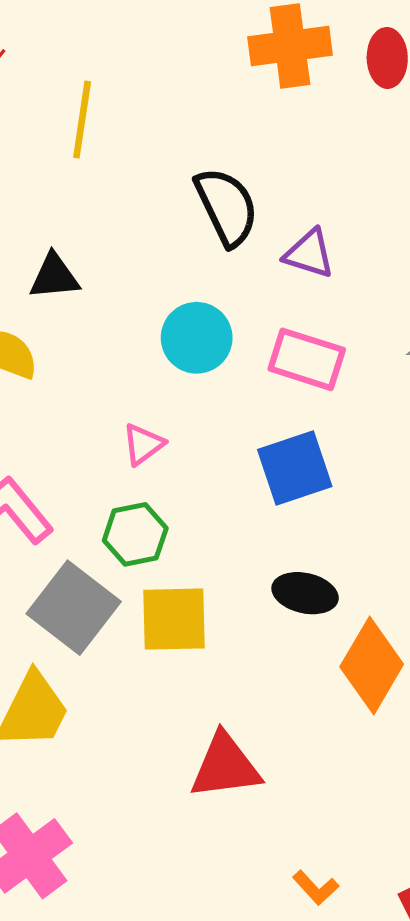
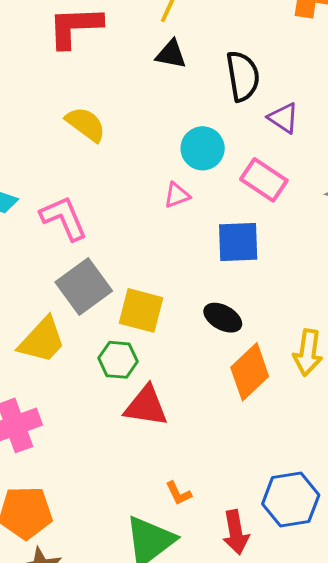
black triangle: (54, 277) -> (171, 54), moved
pink triangle: (143, 444) -> (177, 195), moved
green hexagon: (135, 534) -> (118, 360), moved

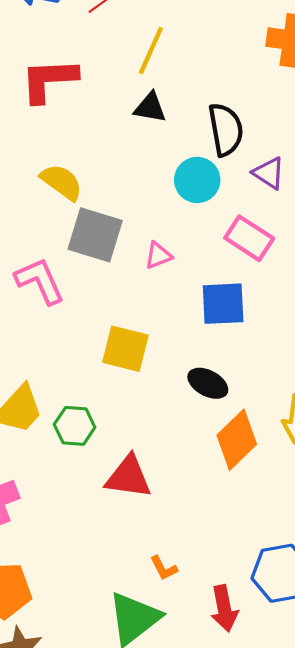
cyan circle: (203, 148) -> (197, 180), moved
gray square: (84, 286) -> (95, 235), moved, turned -36
yellow square: (141, 310) -> (125, 349), moved
green hexagon: (118, 360) -> (75, 426), moved

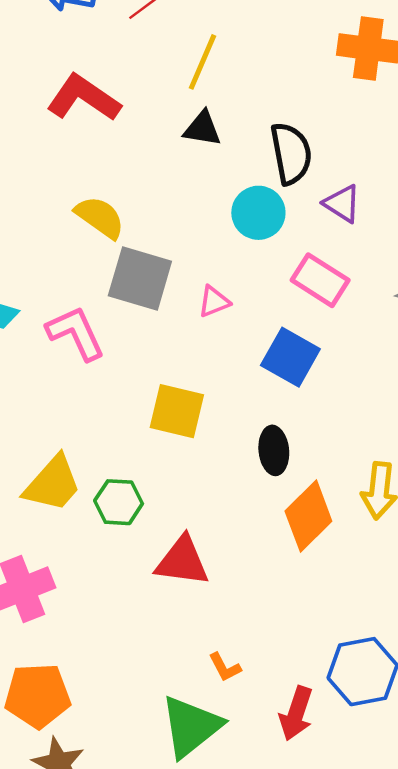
red L-shape: (49, 80) -> (84, 98), turned 38
blue square: (223, 304) -> (290, 357), turned 33
black ellipse: (208, 383) -> (274, 450), turned 57
red arrow: (224, 608) -> (296, 714), turned 30

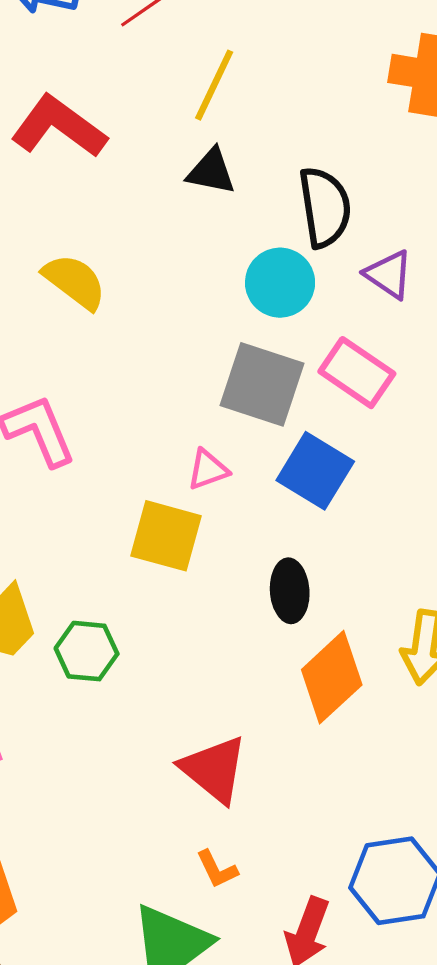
gray square: (140, 279) -> (262, 384), moved
pink triangle: (214, 302) -> (208, 470), moved
red triangle: (182, 561) -> (214, 769), moved, turned 30

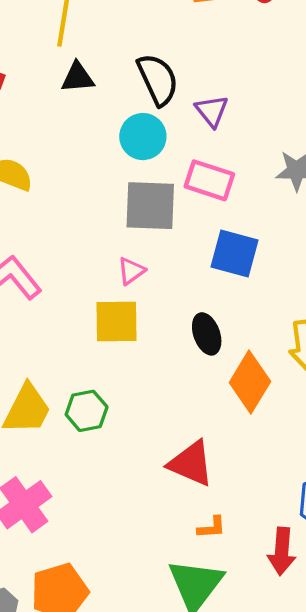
purple triangle: (389, 274) -> (212, 111), turned 33
blue square: (315, 471) -> (234, 254), moved
orange L-shape: (217, 869) -> (212, 528), turned -52

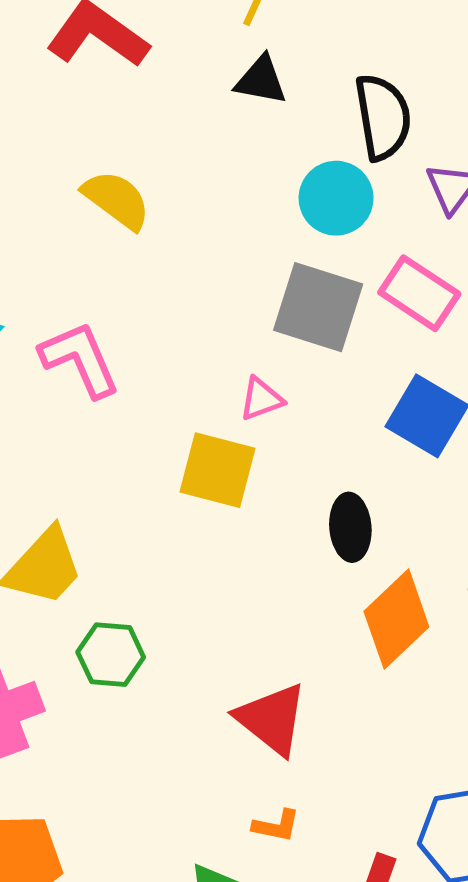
green hexagon: (87, 411) -> (111, 655), moved

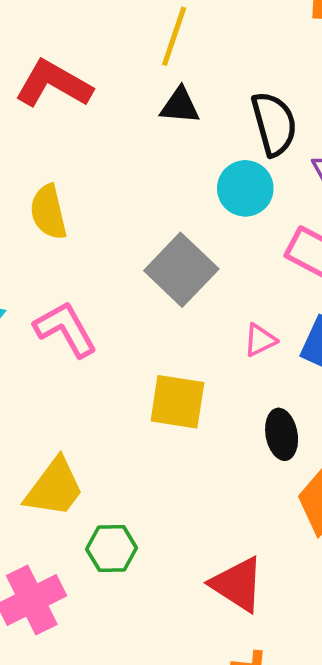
yellow semicircle: (117, 200) -> (48, 212), moved, turned -134
gray square: (318, 307) -> (181, 270), moved, turned 32
pink triangle: (261, 399) -> (260, 340), moved

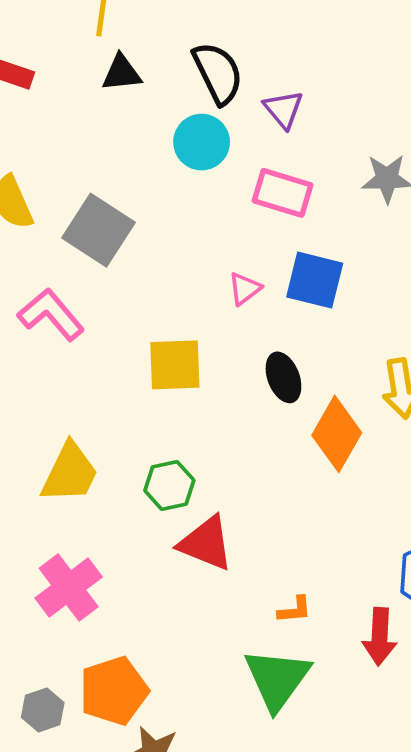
gray square: (181, 270) -> (99, 230), moved
green hexagon: (112, 549) -> (169, 485), moved
red triangle: (237, 584) -> (206, 543), moved

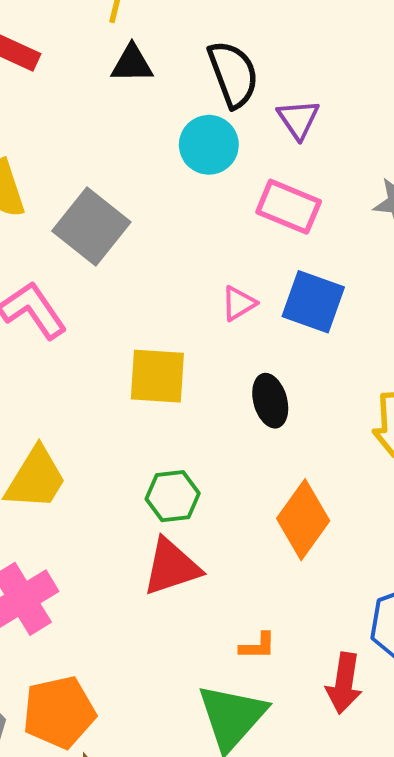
orange diamond: (337, 434) -> (303, 520), moved
green hexagon: (169, 485) -> (173, 496), moved
red triangle: (206, 543) -> (171, 567), turned -46

